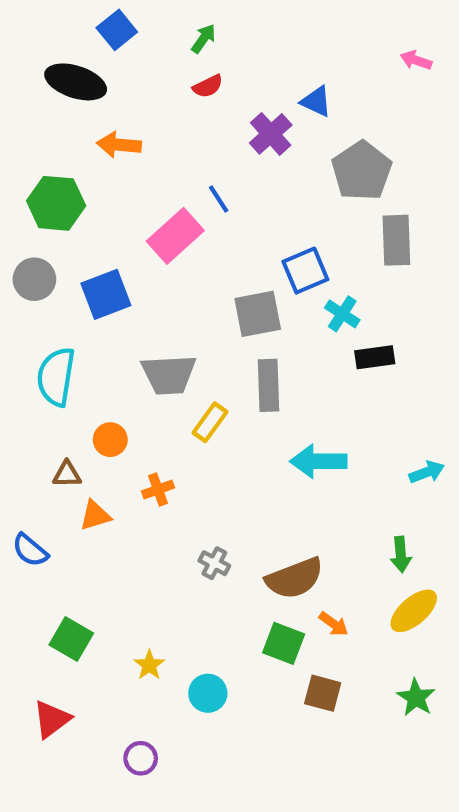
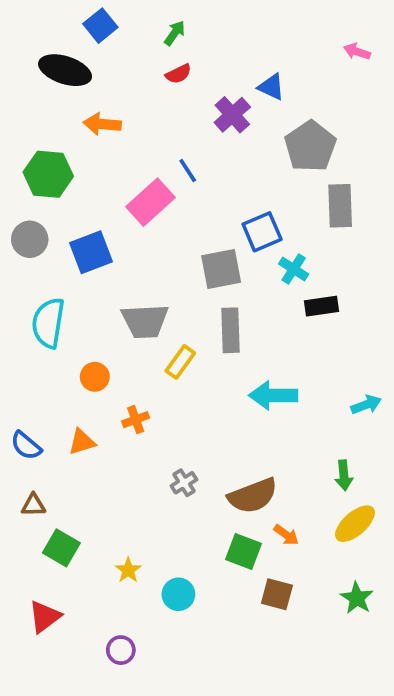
brown triangle: (67, 474) -> (33, 505), moved
blue semicircle: (30, 550) -> (26, 446), moved
gray cross: (214, 563) -> (184, 483), turned 30

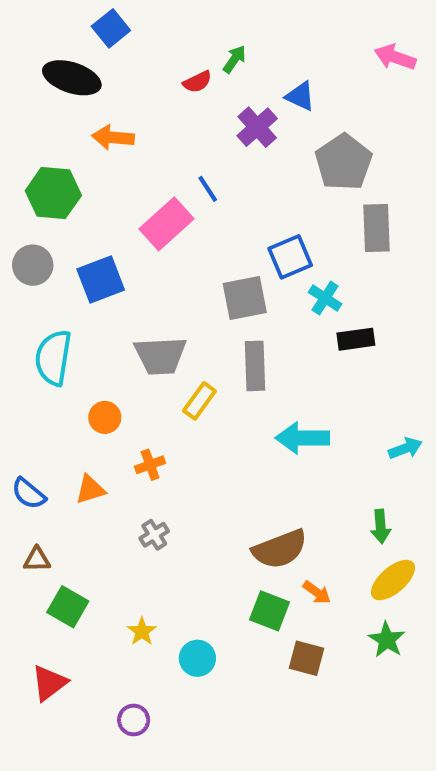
green arrow: (175, 33) -> (234, 59), moved
pink arrow: (357, 52) -> (395, 57), size x1.4
gray cross: (184, 483) -> (154, 535), moved
green star: (357, 598) -> (387, 640), moved

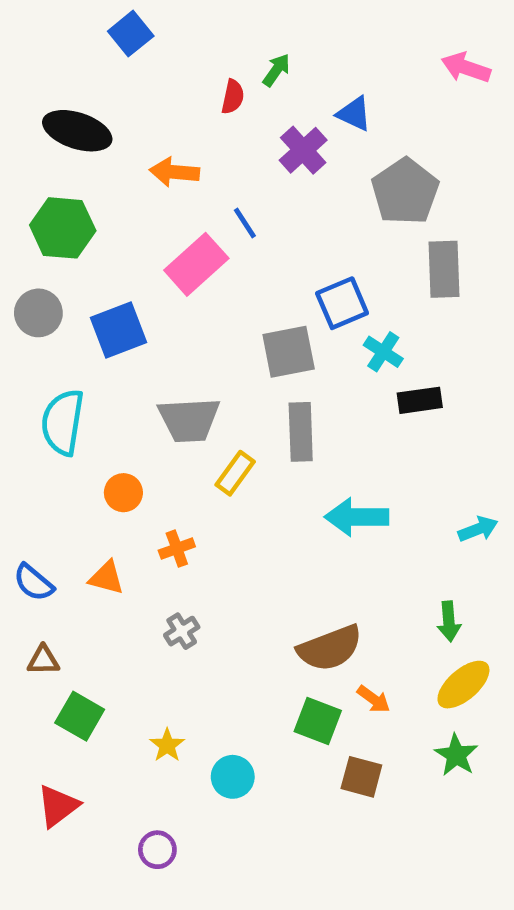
black ellipse: (72, 78) -> (77, 131), moved
red semicircle: (197, 82) -> (233, 97), turned -52
orange arrow: (113, 137) -> (174, 172), moved
orange triangle: (90, 489) -> (106, 578), turned 32

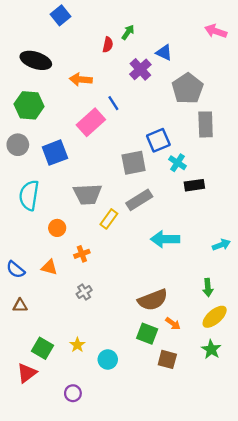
gray rectangle: (301, 432) -> (139, 200), turned 60
green square: (80, 716) -> (43, 348), moved

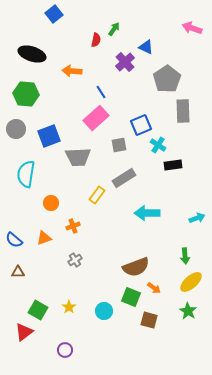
pink rectangle: (91, 122) -> (96, 118), moved
gray square: (134, 163) -> (119, 145), size x0.7
gray trapezoid: (88, 194) -> (78, 157), moved
orange triangle: (49, 267) -> (44, 238), turned -35
cyan circle: (108, 359) -> (104, 311), moved

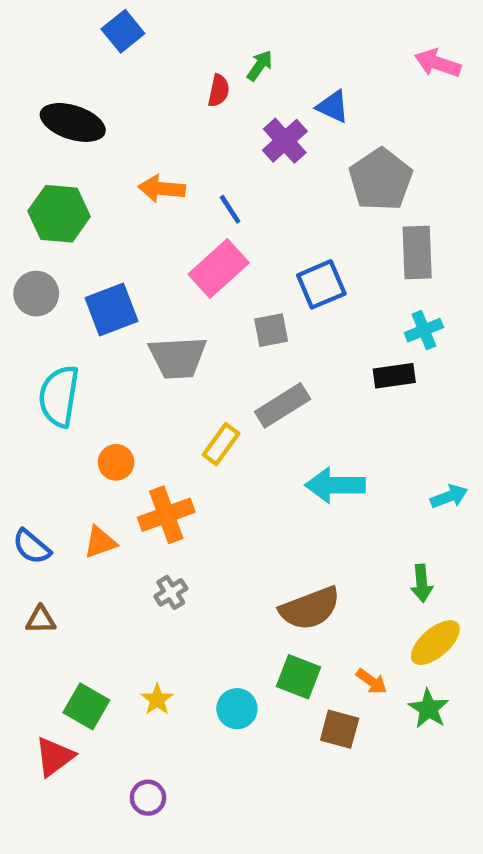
orange arrow: (72, 71) -> (162, 189), moved
cyan cross: (158, 145) -> (424, 330), moved, turned 35
orange cross: (73, 226) -> (166, 515), size x1.6
orange arrow: (154, 288) -> (372, 681), moved

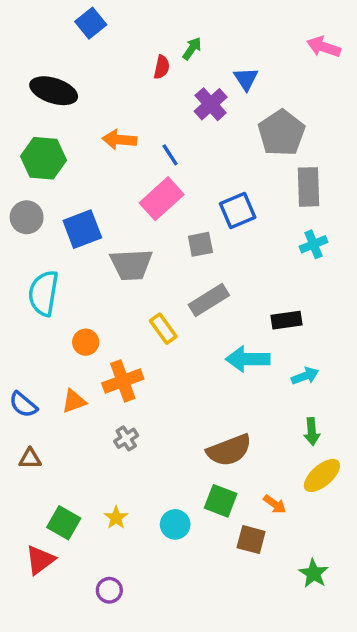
blue triangle: (333, 107) -> (246, 79), turned 32
black rectangle: (394, 376) -> (287, 320), moved
yellow rectangle: (221, 444) -> (163, 329), turned -72
cyan arrow: (449, 497) -> (305, 376), moved
green star: (429, 709) -> (314, 573), moved

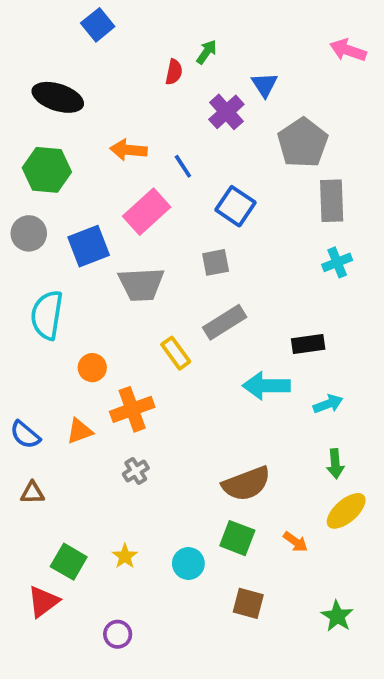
pink rectangle: (162, 199) -> (147, 212), moved
blue square: (238, 211) -> (236, 206), moved, turned -33
brown square: (251, 540) -> (248, 603), moved

